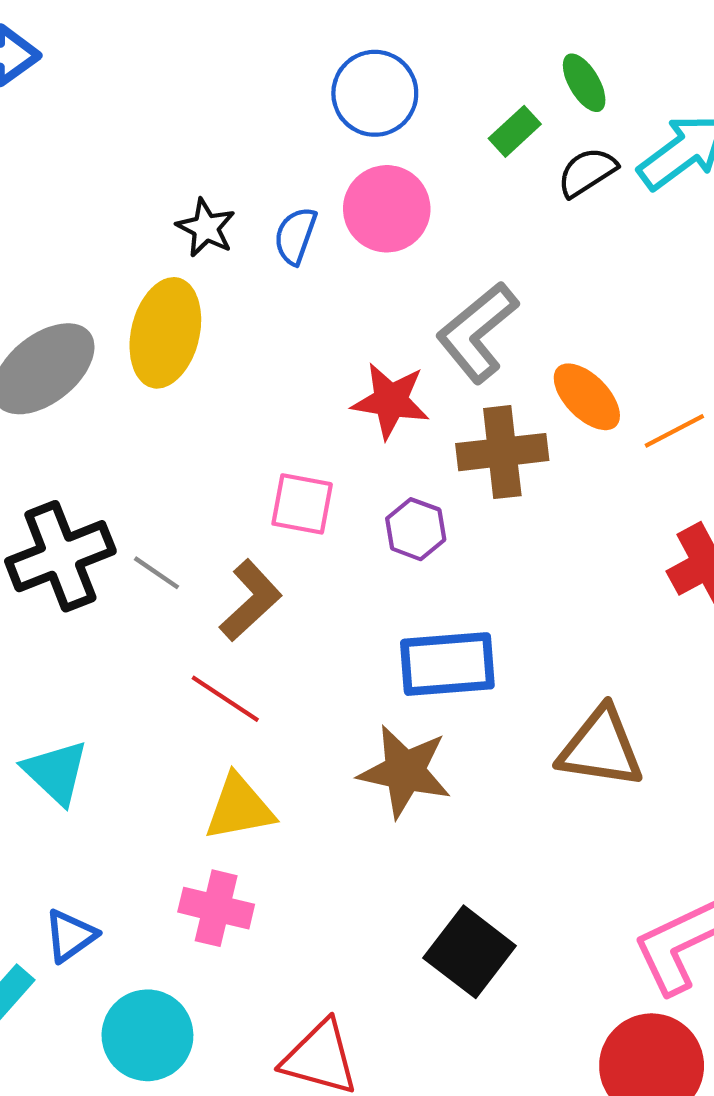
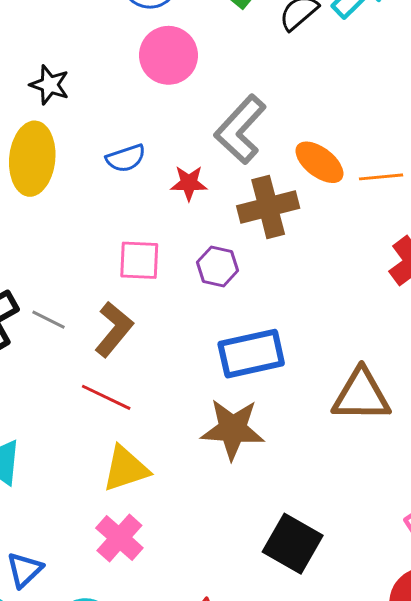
blue semicircle: (295, 236) -> (126, 158), moved, turned -120
red star: (391, 401) -> (189, 183), size x0.7
orange line: (674, 431) -> (381, 177), turned 30
pink cross: (216, 908) -> (119, 538), turned 36

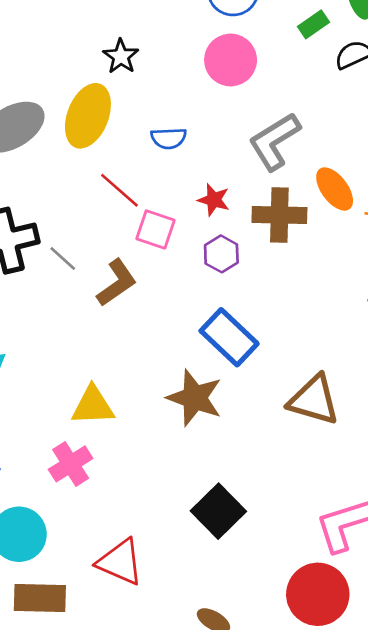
red star: (189, 183) -> (214, 200), moved
blue rectangle: (251, 354) -> (229, 337), turned 40
red line: (106, 397) -> (119, 190), moved

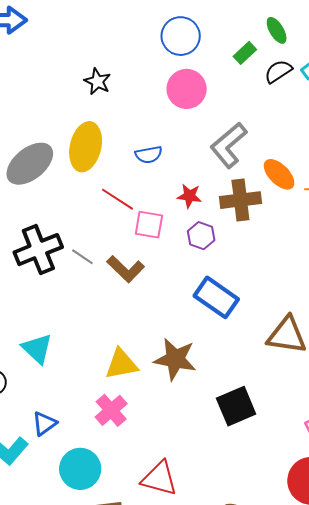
black star: (121, 56) -> (97, 81), moved
brown L-shape: (117, 283) -> (126, 269), turned 87
brown star: (195, 398) -> (175, 359), moved
black square: (218, 511) -> (236, 406), moved, turned 30

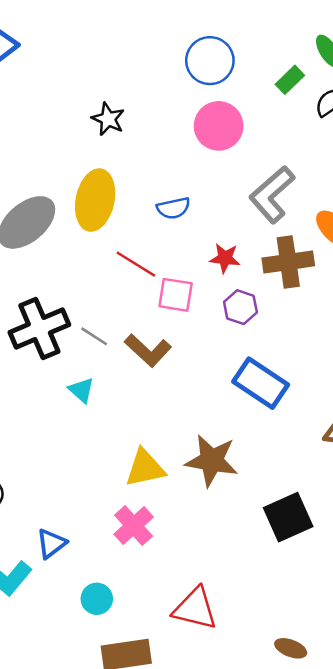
cyan triangle: (37, 349) -> (81, 390), moved, size x0.7
cyan circle: (80, 469) -> (97, 599), size x0.6

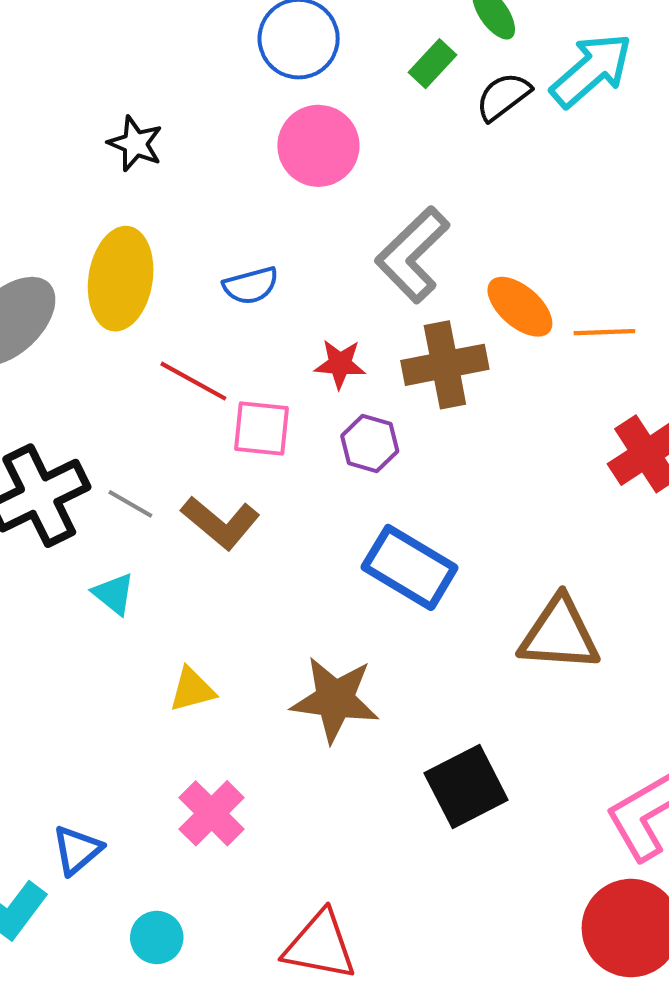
yellow triangle: (145, 468) -> (192, 690), moved, size x0.7

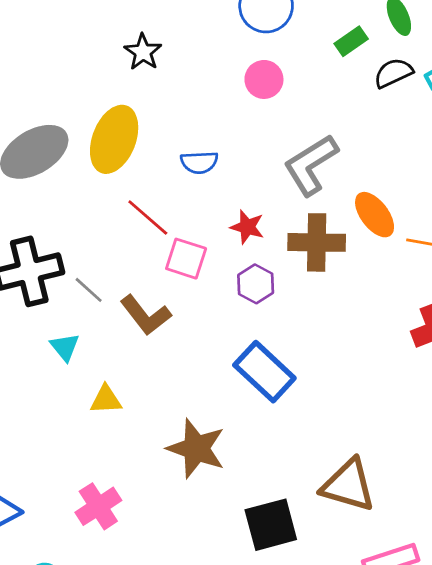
pink circle: (318, 146) -> (264, 79), size x0.7
brown triangle: (559, 634) -> (348, 485), moved
yellow triangle: (192, 690) -> (106, 400), moved

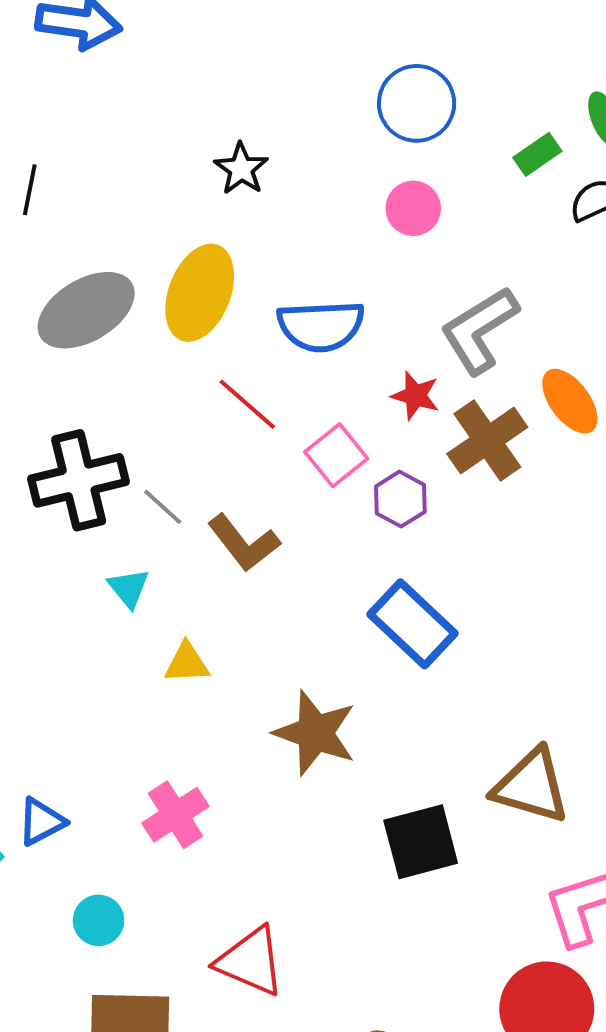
blue semicircle: (199, 162) -> (321, 326), size x1.6
red star: (247, 227) -> (415, 396), moved
brown cross: (317, 242) -> (487, 440), turned -36
pink square: (186, 259) -> (336, 455), moved, turned 33

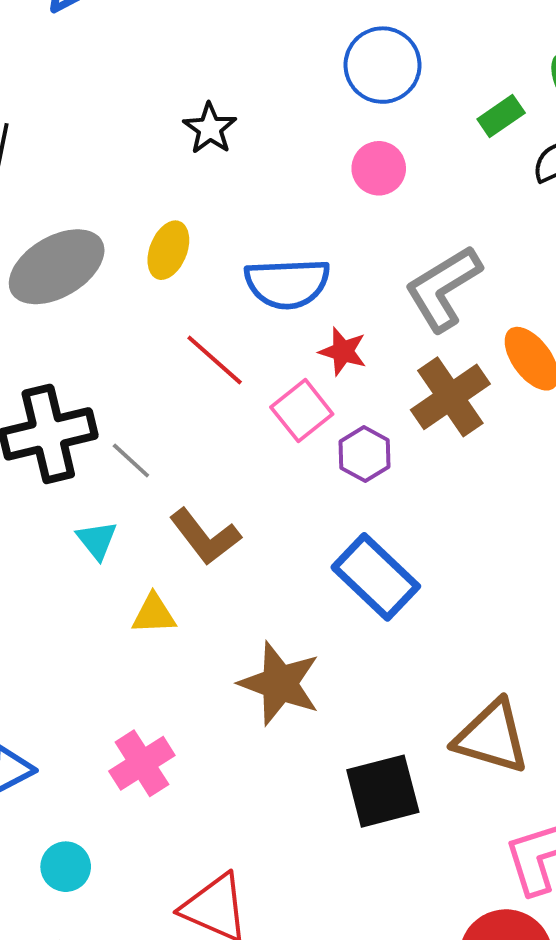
yellow ellipse: (200, 293) -> (168, 250), size x0.6
red star: (415, 396) -> (343, 351), moved
brown L-shape: (244, 543) -> (205, 537), moved

